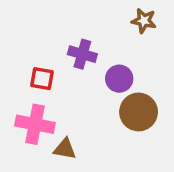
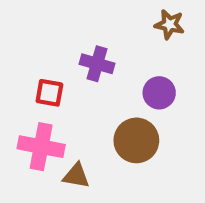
purple circle: (119, 79) -> (159, 93), moved
brown circle: (139, 112) -> (136, 140), moved

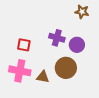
purple cross: (97, 64) -> (57, 38), moved
brown triangle: (76, 176) -> (43, 77), moved

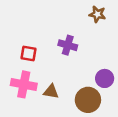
purple circle: (77, 45) -> (105, 78), moved
brown circle: (66, 68) -> (88, 100), moved

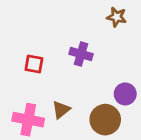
pink cross: (24, 84) -> (28, 120), moved
brown triangle: (51, 92) -> (61, 110), turned -49

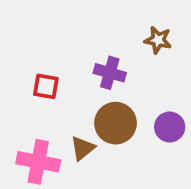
brown star: (117, 17) -> (158, 40), moved
brown circle: (105, 120) -> (116, 123), moved

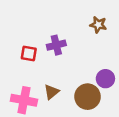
purple cross: (110, 73) -> (56, 45), moved, turned -30
brown circle: (116, 123) -> (87, 97), moved

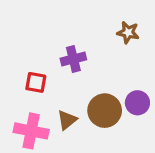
red square: (29, 53) -> (36, 82), moved
brown circle: (87, 97) -> (105, 111), moved

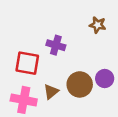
purple cross: (73, 59) -> (56, 45), turned 30
red square: (36, 82) -> (27, 63), size x1.5

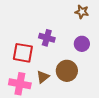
brown star: (98, 25) -> (82, 12), moved
purple circle: (105, 79) -> (82, 44), moved

